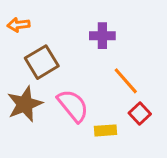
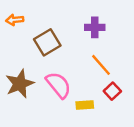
purple cross: (102, 36) -> (95, 27), moved
brown square: (42, 62) -> (47, 42), moved

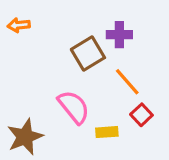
brown square: (47, 42) -> (88, 53), moved
brown star: (20, 84) -> (25, 137), moved

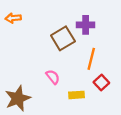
orange line: (127, 82) -> (91, 59), turned 55
pink semicircle: (74, 107) -> (53, 77), size x0.6

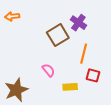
purple cross: (86, 25) -> (78, 23), turned 35
red square: (101, 83) -> (93, 75), turned -32

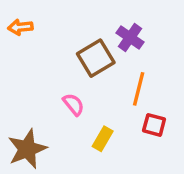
pink semicircle: (48, 70) -> (73, 104), moved
yellow rectangle: (70, 87) -> (103, 139), moved, turned -56

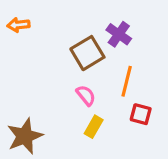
pink semicircle: (73, 104) -> (86, 95), moved

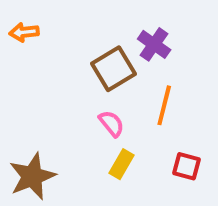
red square: (141, 114) -> (187, 166), moved

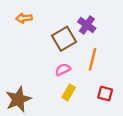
orange arrow: (24, 32) -> (24, 18), moved
pink semicircle: (111, 124) -> (63, 70), turned -77

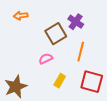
pink semicircle: (63, 70) -> (46, 59), moved
red square: (105, 94) -> (92, 82), size x1.6

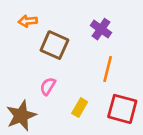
brown square: (56, 34) -> (54, 45), moved, turned -35
pink semicircle: (46, 59) -> (48, 86), moved, turned -32

